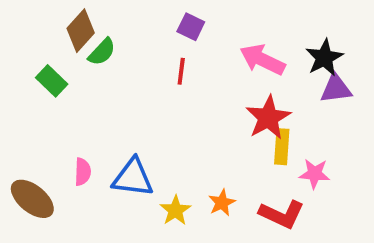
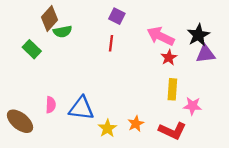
green semicircle: (102, 52) -> (63, 31), turned 36
red star: (268, 118) -> (169, 57), moved, size x0.6

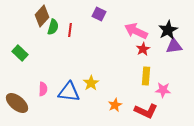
green semicircle: (63, 31) -> (53, 27), turned -63
red line: (111, 43) -> (70, 30), moved
green rectangle: (32, 49) -> (20, 53), moved
yellow star: (107, 128) -> (91, 83), moved

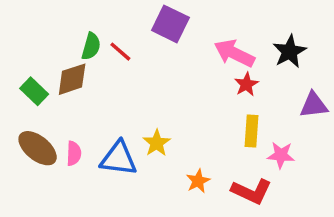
purple square: (99, 14) -> (170, 24), size x1.5
brown diamond: (42, 16) -> (72, 79), moved, turned 30
red line: (70, 30) -> (120, 52), turned -56
purple triangle: (174, 46) -> (314, 105), moved
brown ellipse: (17, 103) -> (38, 148), moved

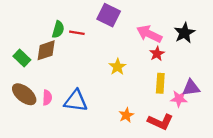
red line: (120, 52) -> (77, 33), turned -32
purple triangle: (314, 105) -> (191, 88), moved
yellow star: (157, 143) -> (117, 67), moved

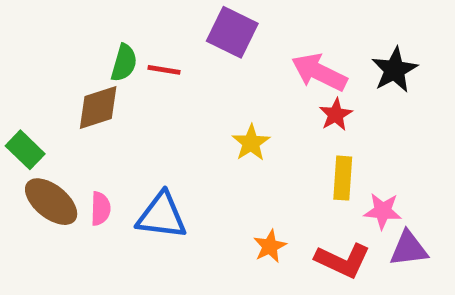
green rectangle: (22, 58) -> (25, 150), moved
purple triangle: (191, 88) -> (409, 249), moved

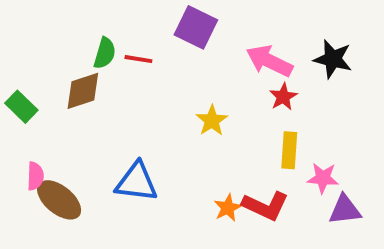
black star: (394, 70) -> (333, 59), turned -30
green rectangle: (25, 150) -> (21, 107), moved
brown ellipse: (51, 202) -> (59, 200), moved
pink semicircle: (100, 209) -> (35, 176), moved
red L-shape: (343, 260) -> (265, 206), moved

